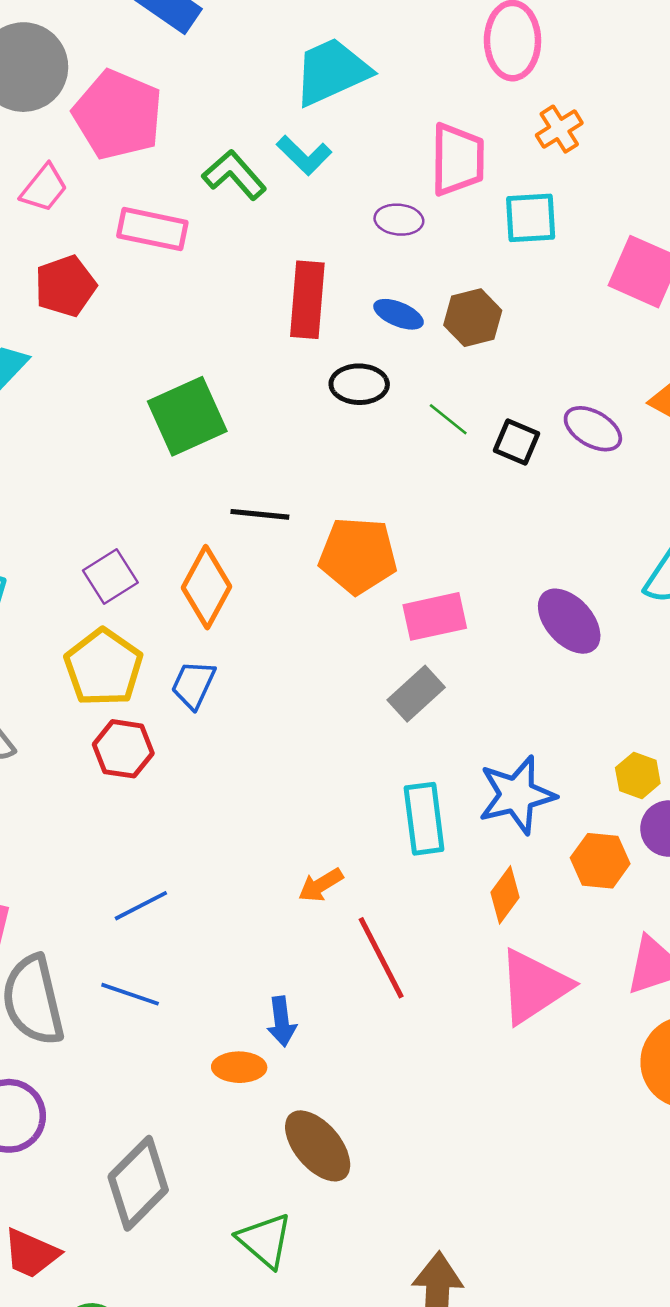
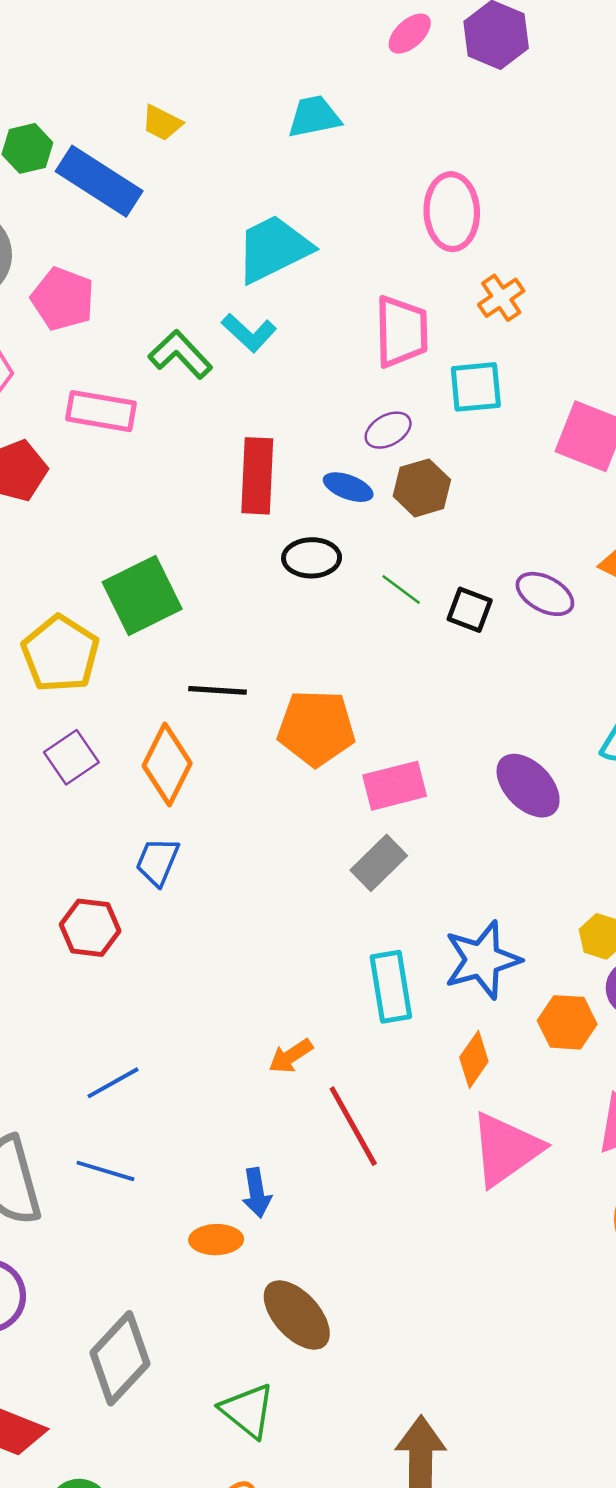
pink pentagon: (118, 115) -> (63, 299), size x0.7
purple ellipse: (399, 220) -> (388, 430), moved, turned -33
yellow pentagon: (103, 667) -> (60, 654), moved

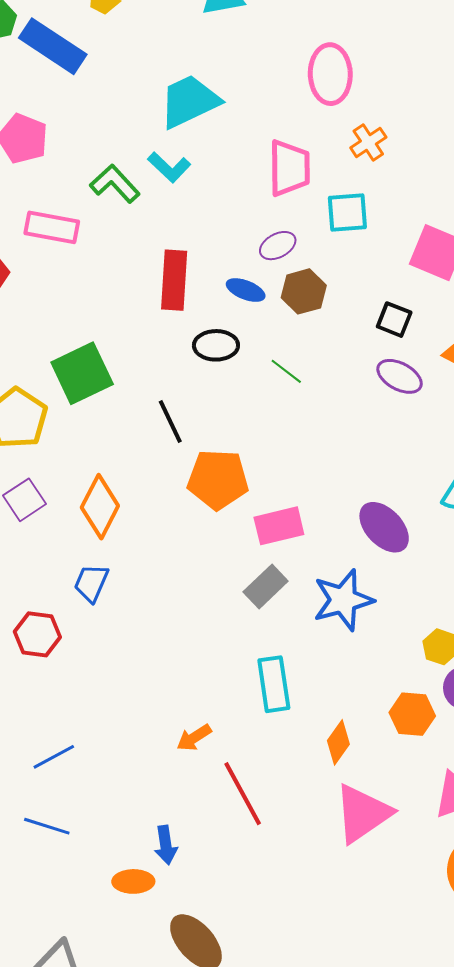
black square: (470, 610) -> (394, 320), moved
black line: (218, 690) -> (170, 421), moved, turned 60
blue star: (482, 960) -> (343, 600), moved

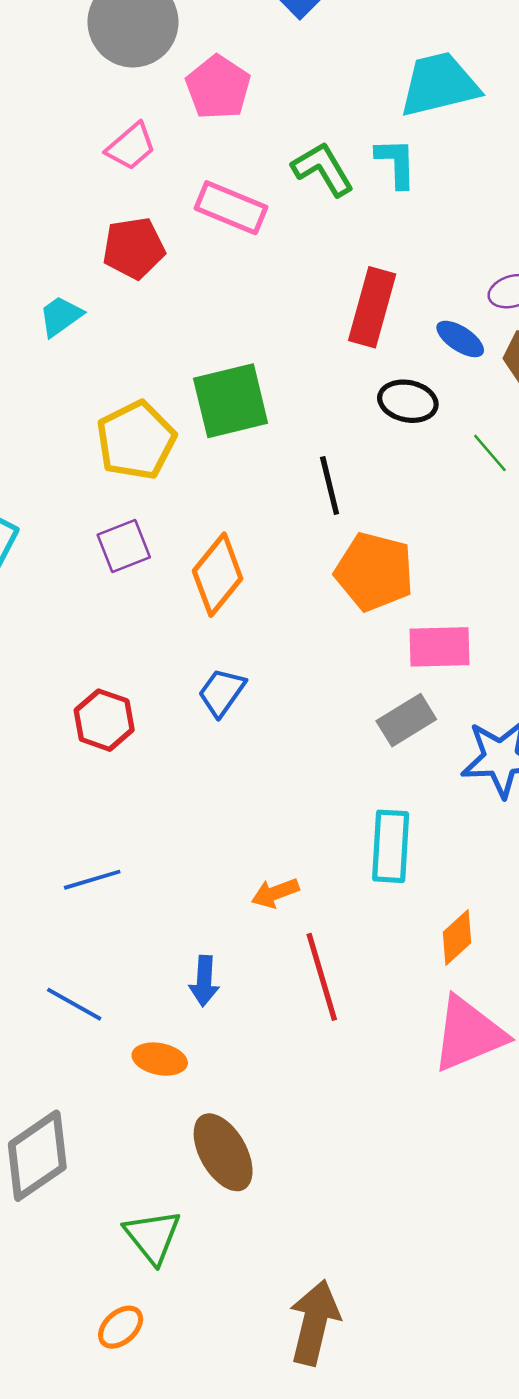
cyan L-shape: (169, 167) -> (396, 163), turned -147
blue trapezoid: (91, 583) -> (222, 692), moved
blue line: (47, 826) -> (74, 1004), moved
blue arrow: (166, 845) -> (204, 981), moved

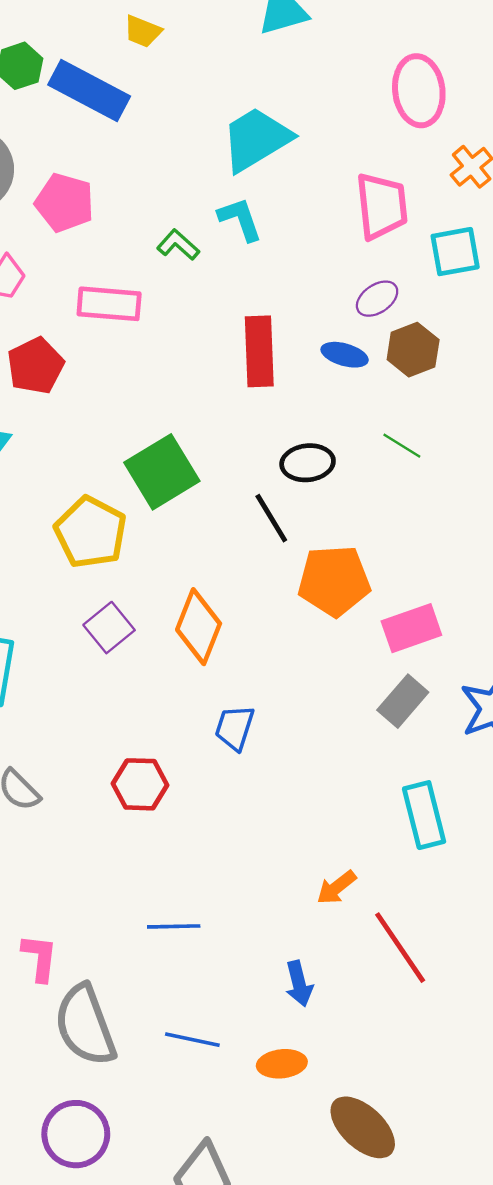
green L-shape: (323, 169) -> (178, 245), size x0.7
black ellipse: (408, 401) -> (308, 463), moved
blue line: (92, 880) -> (174, 926), turned 33

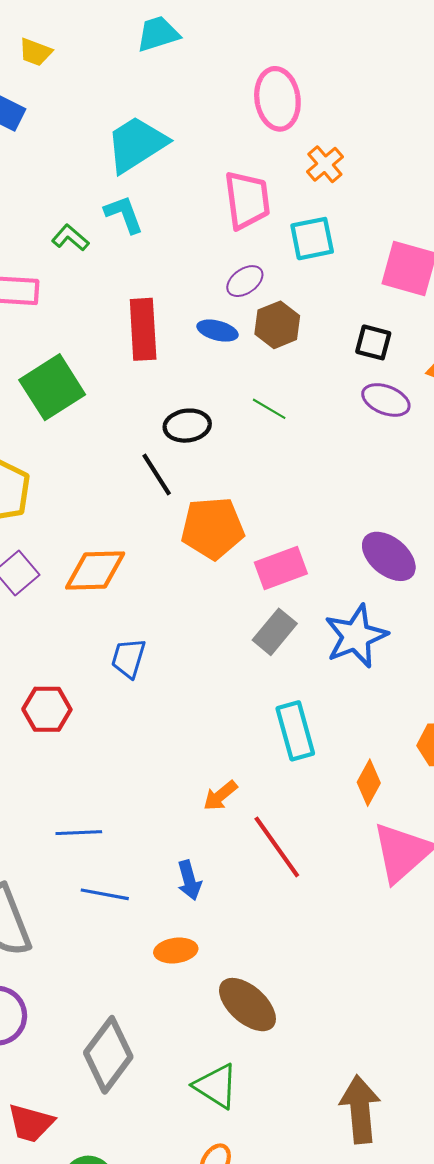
green square: (162, 472) -> (52, 387), moved
orange diamond: (199, 627) -> (95, 571), turned 68
blue line: (192, 1040) -> (105, 894), moved

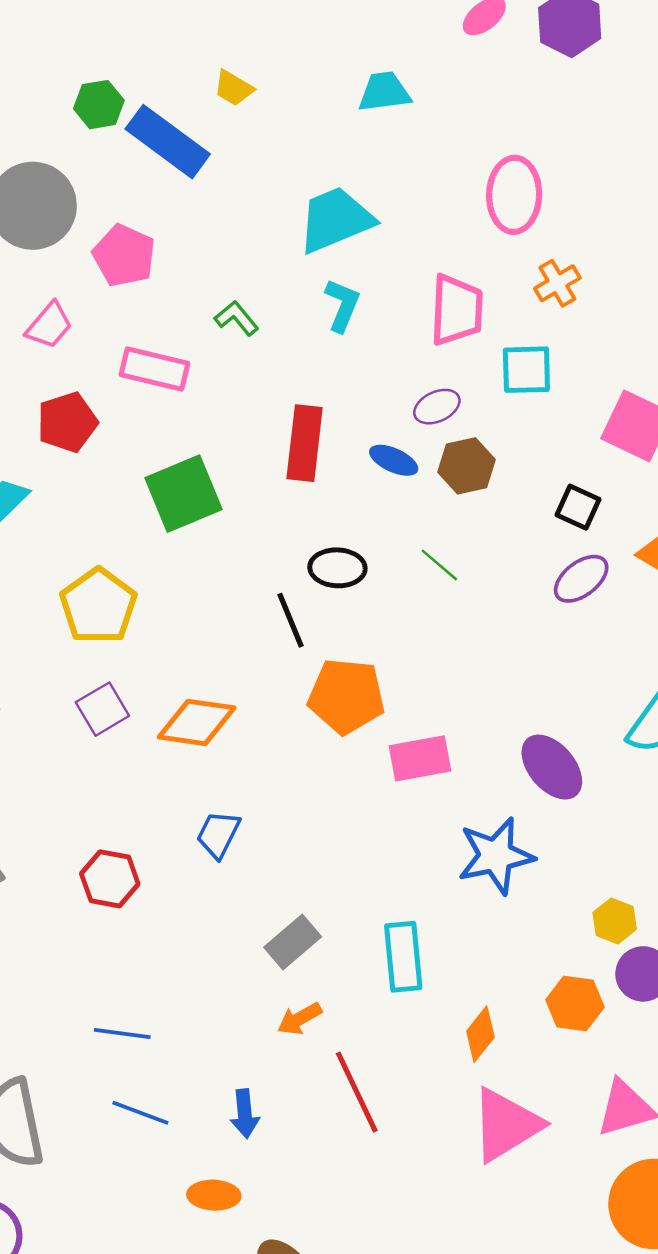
cyan L-shape: (124, 214) -> (342, 305), moved, turned 33
purple ellipse: (386, 400) -> (581, 579), turned -69
gray rectangle: (275, 632) -> (293, 942), moved

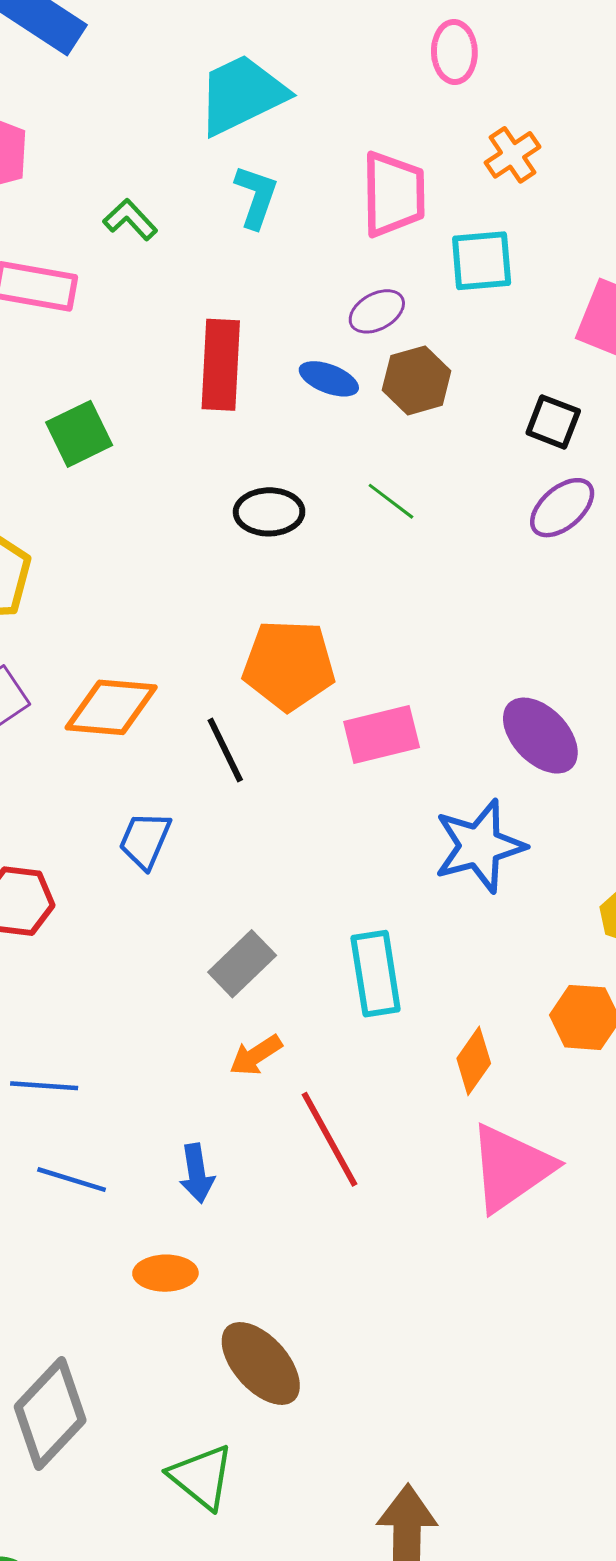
pink ellipse: (514, 195) -> (454, 52), size x0.7
green square: (184, 494) -> (79, 434), size x0.7
black line: (290, 620) -> (225, 750), moved

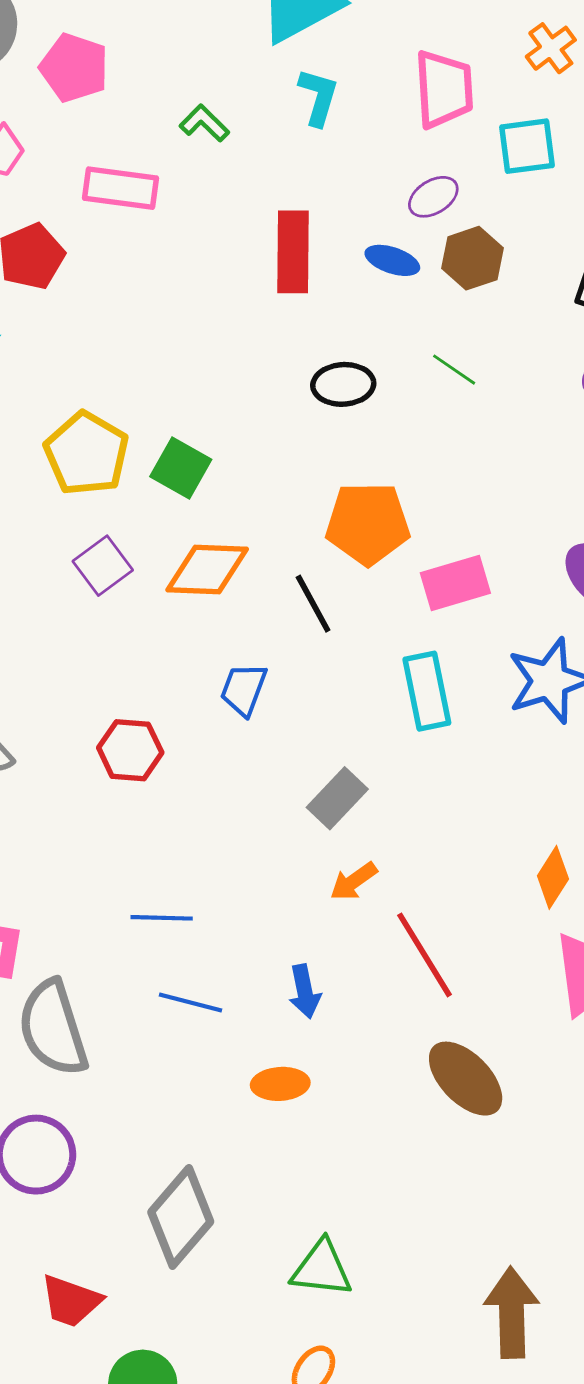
green square: (79, 434) -> (181, 468), moved, turned -32
cyan rectangle: (376, 974) -> (427, 691), moved
brown ellipse: (261, 1363) -> (466, 1079), moved
green triangle: (201, 1477) -> (322, 1269), turned -30

